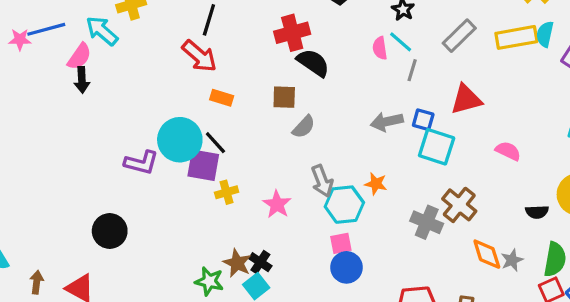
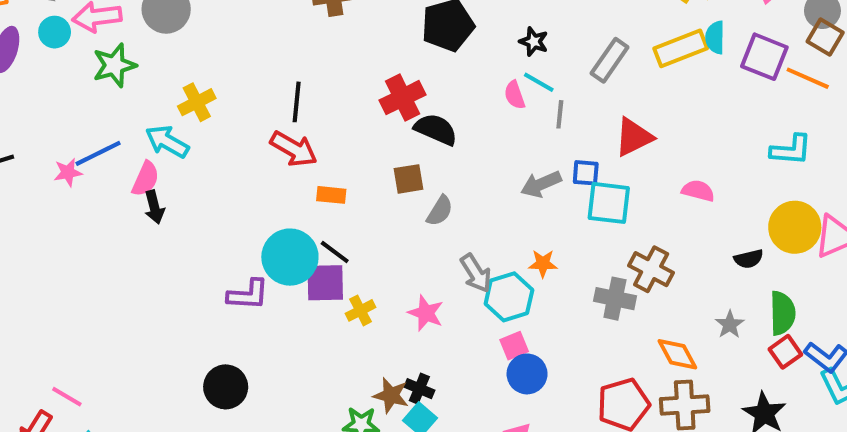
orange diamond: (487, 254) -> (677, 354), moved

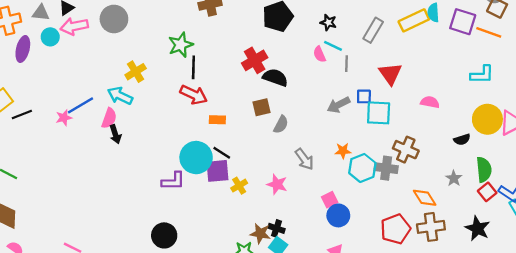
green star: (114, 65) -> (181, 45), moved
red triangle: (634, 137) -> (390, 74), turned -35
cyan hexagon: (509, 297) -> (362, 168), moved

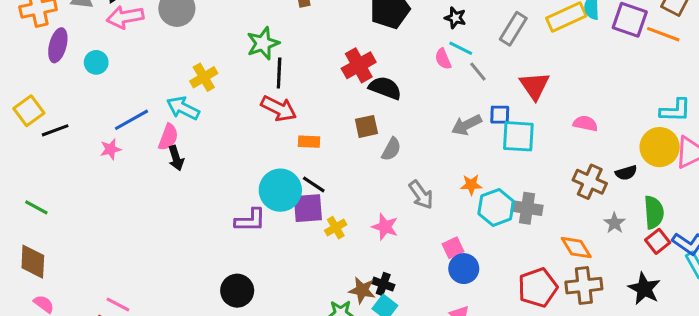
cyan circle: (50, 37) -> (96, 62), moved
gray line: (347, 64) -> (478, 72), turned -42
cyan L-shape: (482, 75) -> (675, 110), moved
pink star: (64, 118) -> (111, 149), moved
brown cross: (406, 150) -> (590, 182), moved

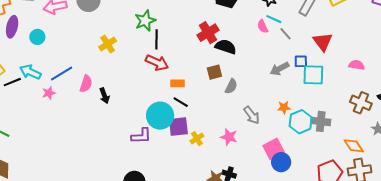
cyan arrow: (183, 108) -> (30, 72), moved
black arrow: (176, 158) -> (104, 96), moved
black line: (314, 184) -> (181, 102), moved
pink square: (453, 248) -> (274, 149), size x1.5

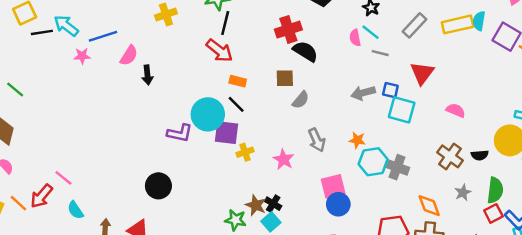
gray line: (286, 34) -> (380, 53), turned -48

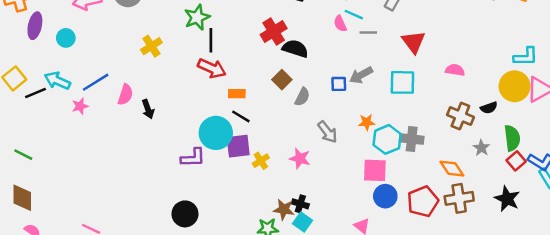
brown square: (285, 78) -> (282, 80), turned -30
blue square: (390, 90) -> (339, 84), moved
pink square: (333, 186) -> (375, 170), moved, turned 30
blue circle: (338, 204) -> (385, 196), moved

